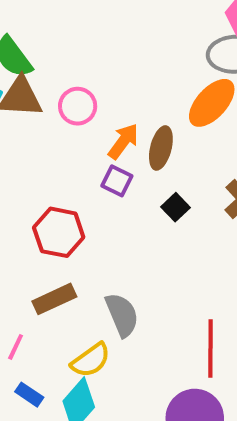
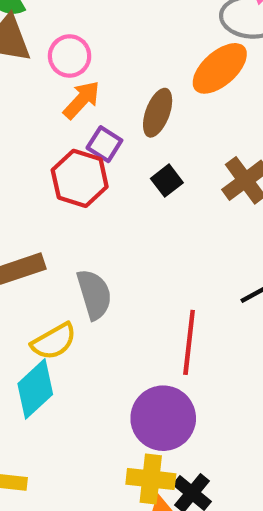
orange arrow: (123, 141) -> (82, 100), moved
red hexagon: (59, 232) -> (80, 178), moved

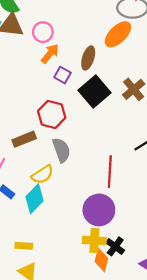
red hexagon: (80, 178) -> (52, 114), moved
black square: (167, 181) -> (95, 92), size x2.0

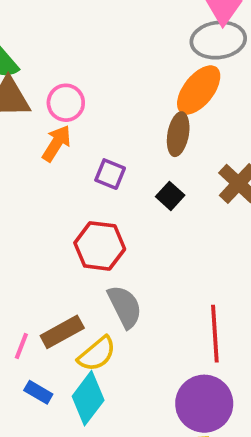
orange arrow: (50, 54) -> (56, 143), moved
brown ellipse: (88, 58) -> (178, 134), moved
black square: (95, 92) -> (170, 196), size x0.5
brown rectangle: (24, 139) -> (62, 332), moved

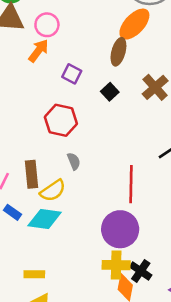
gray semicircle: (125, 307) -> (74, 161), size x0.6
brown rectangle: (62, 332) -> (31, 174), turned -72
cyan diamond: (88, 398) -> (45, 219), turned 56

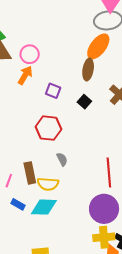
yellow semicircle: (53, 191) -> (48, 184), turned 45

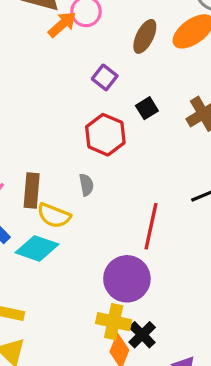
brown ellipse: (88, 69) -> (145, 36), moved
orange arrow: (25, 75) -> (62, 24), moved
red hexagon: (48, 128) -> (105, 135), moved

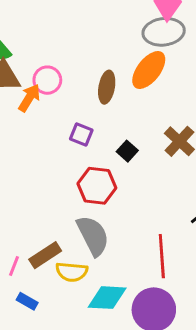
gray semicircle: (86, 185) -> (93, 236), size x2.0
brown rectangle: (32, 191) -> (45, 255), turned 68
cyan diamond: (37, 248) -> (107, 298), moved

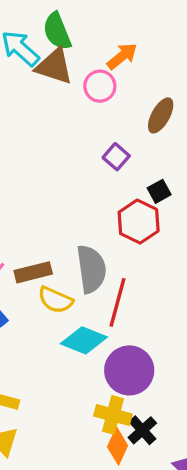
orange arrow: (29, 98) -> (122, 56), moved
red hexagon: (97, 186) -> (139, 222), moved
red line: (162, 256) -> (118, 302), moved

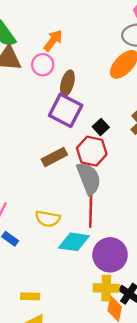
brown ellipse: (161, 115) -> (67, 83), moved
purple square: (116, 157) -> (66, 110), size x1.8
gray semicircle: (91, 269) -> (89, 178), moved
brown rectangle: (33, 272) -> (54, 157), moved

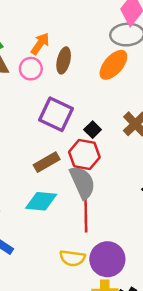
brown ellipse: (67, 83) -> (64, 60), moved
yellow semicircle: (48, 219) -> (72, 258), moved
cyan diamond: (74, 242) -> (41, 201), moved

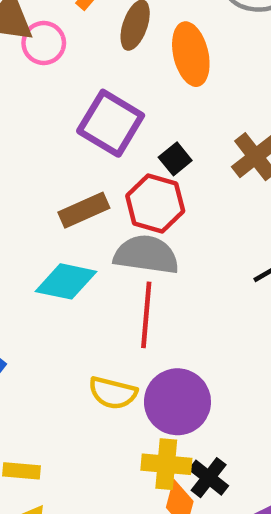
orange ellipse: (113, 65) -> (191, 54), moved, turned -60
pink circle: (31, 69) -> (44, 43), moved
gray semicircle: (82, 182) -> (146, 255), turned -64

